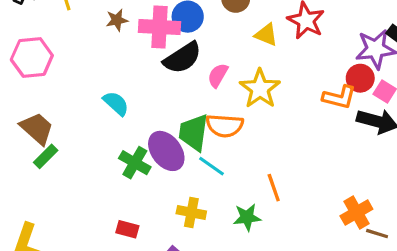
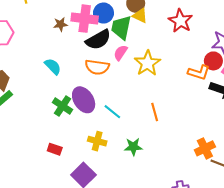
brown star: (117, 20) -> (60, 24), moved
yellow triangle: (266, 35) -> (140, 16), moved
orange semicircle: (225, 126) -> (97, 67), moved
green trapezoid: (194, 133) -> (121, 27), moved
orange line: (274, 188) -> (155, 112), moved

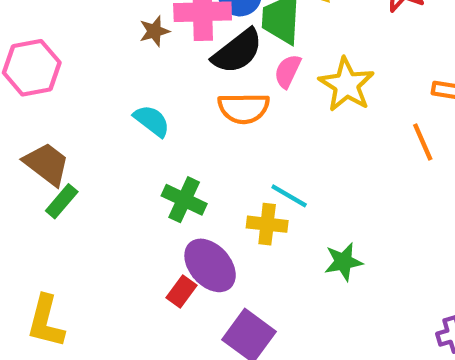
purple ellipse: (84, 100) -> (210, 265), moved
orange line: (155, 112) -> (423, 142), moved
yellow cross: (97, 141) -> (267, 224), moved
red rectangle: (55, 149) -> (181, 292), turned -64

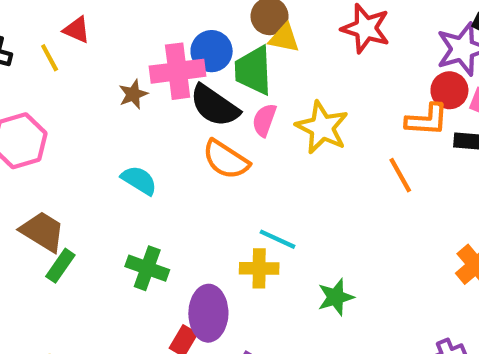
black semicircle: (237, 51) -> (214, 106), turned 78
orange semicircle: (244, 108) -> (226, 160), turned 39
green cross: (184, 200) -> (147, 268), moved
purple ellipse: (210, 265) -> (208, 313), turned 48

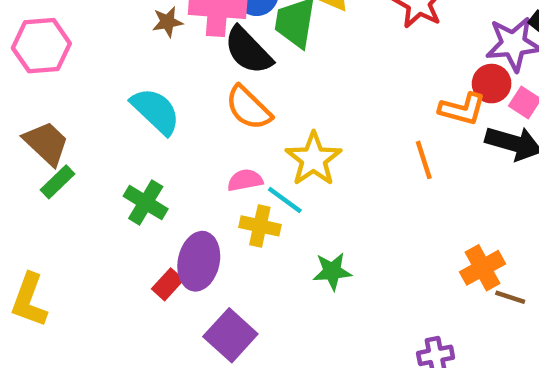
pink semicircle: (264, 120) -> (245, 180), moved, turned 48
yellow star: (322, 127) -> (314, 159), moved
cyan semicircle: (139, 180) -> (156, 111), size x1.4

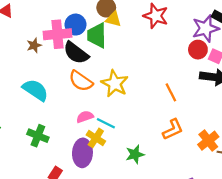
orange L-shape: (462, 109) -> (173, 129), moved, turned -30
yellow star: (314, 159) -> (115, 84), moved
yellow cross: (260, 226) -> (96, 138), turned 30
purple ellipse: (199, 261) -> (82, 153), moved

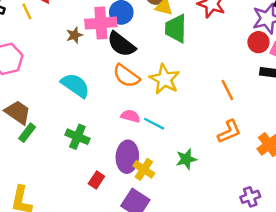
green trapezoid: (97, 35) -> (176, 28), moved
pink semicircle: (85, 117) -> (131, 116), turned 35
yellow cross: (96, 138) -> (144, 169), moved

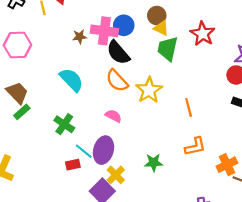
orange line: (227, 90) -> (189, 107), moved
cyan line: (154, 124) -> (84, 151), moved
yellow cross: (144, 169) -> (116, 175), moved
red rectangle: (96, 180) -> (73, 165), turned 32

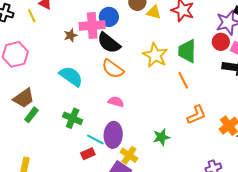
yellow triangle: (161, 28) -> (154, 12), moved
green trapezoid: (168, 49) -> (187, 51), moved
yellow star: (149, 90) -> (155, 55), moved
brown trapezoid: (17, 93) -> (24, 98), turned 110

